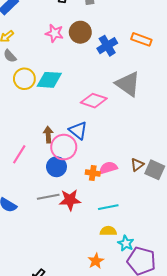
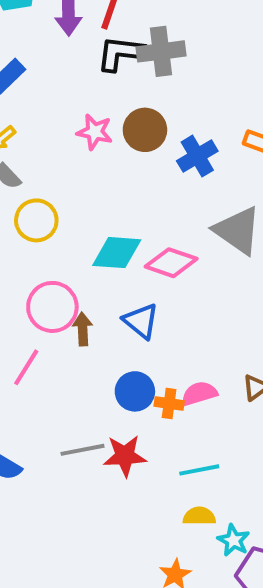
cyan diamond: (49, 80) -> (117, 253), moved
pink circle: (64, 147) -> (52, 307), moved
blue circle: (56, 167) -> (135, 391), moved

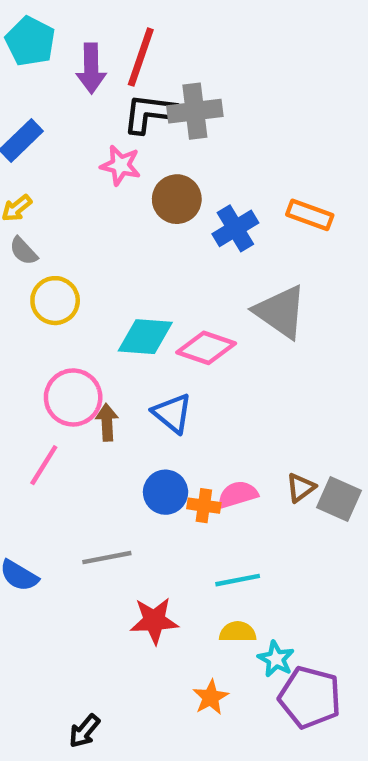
pink star: (95, 132) -> (120, 165), moved
red star: (125, 456) -> (154, 621), moved

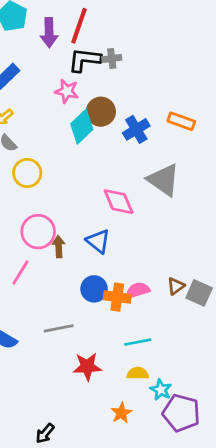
gray cross: (195, 111) -> (112, 58), size x0.6
cyan diamond: (145, 337) -> (82, 127), moved, turned -48
pink diamond: (206, 348) -> (119, 202), turned 48
orange cross: (204, 506) -> (117, 297), size x1.4

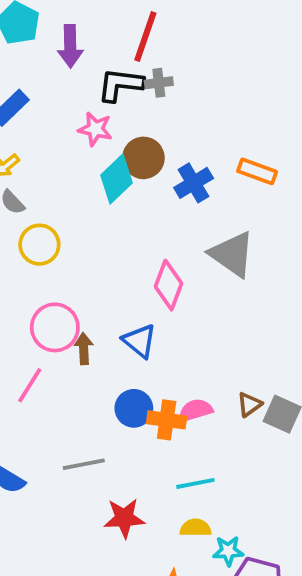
red line: (79, 26) -> (145, 37), moved
pink diamond: (119, 202) -> (168, 285), turned 44
cyan star: (161, 390) -> (228, 551), turned -30

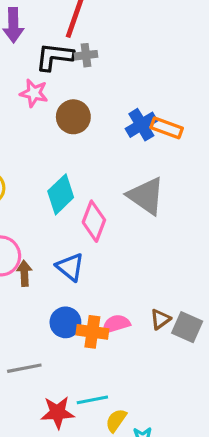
cyan diamond: (116, 179) -> (61, 194), moved
blue cross: (194, 183) -> (141, 125), moved
cyan line: (195, 483) -> (92, 400), moved
yellow semicircle: (195, 528) -> (116, 420), turned -55

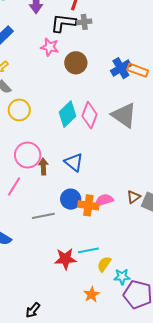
pink diamond: (94, 221) -> (89, 115), moved
gray line: (24, 368) -> (43, 216), moved

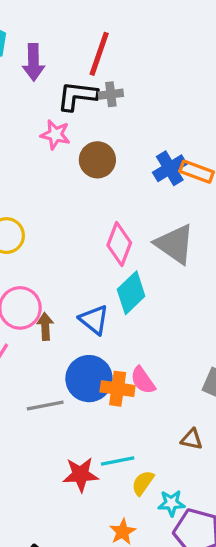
cyan diamond: (67, 114) -> (131, 293), moved
brown triangle: (134, 197) -> (192, 439), moved, turned 48
blue circle: (71, 199) -> (89, 379), size x1.4
pink semicircle: (104, 200) -> (143, 380), turned -108

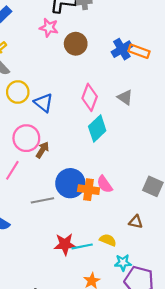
gray triangle: (175, 244) -> (125, 97), size x0.6
blue triangle: (94, 320) -> (44, 103), moved
brown arrow: (45, 326) -> (42, 150), turned 35
cyan line: (118, 461) -> (82, 246), moved
yellow semicircle: (143, 483) -> (108, 240), moved, turned 77

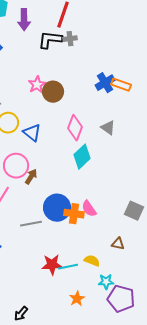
pink star: (49, 28) -> (37, 85), moved, turned 30
brown circle: (76, 44) -> (53, 92), moved

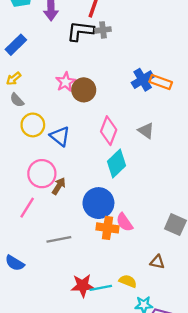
blue circle: (57, 208) -> (98, 203), moved

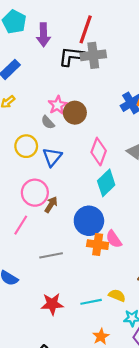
gray cross: (103, 30) -> (93, 55), size x1.6
gray semicircle: (17, 100) -> (48, 122), moved
blue triangle: (60, 136) -> (52, 157), turned 30
red star: (83, 286) -> (52, 304), moved

